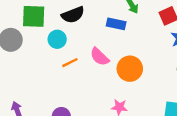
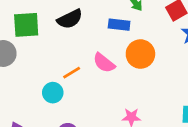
cyan circle: (57, 39) -> (53, 93), moved
orange circle: (130, 69) -> (140, 54), moved

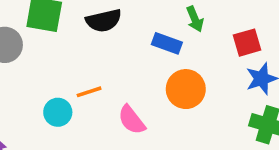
pink semicircle: (104, 63) -> (132, 120), moved

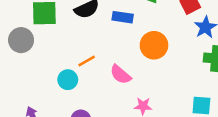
blue rectangle: (167, 43) -> (123, 17), moved

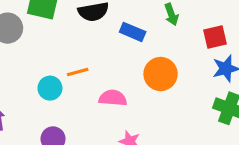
pink semicircle: (120, 75) -> (113, 98), turned 130

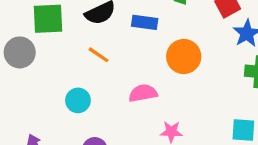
orange line: (78, 72) -> (99, 55), moved, turned 65

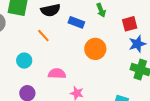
pink semicircle: (143, 93) -> (57, 74), moved

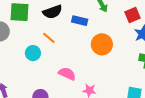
cyan circle: (24, 61) -> (33, 53), moved
pink semicircle: (57, 74) -> (67, 74), turned 30

